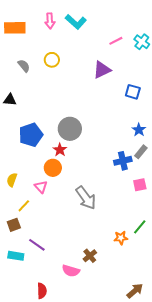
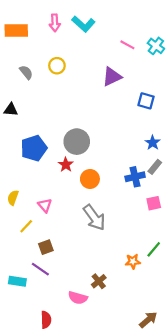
pink line: (116, 41) -> (127, 45), turned 56
orange circle: (53, 168) -> (90, 179), moved
brown square: (14, 225) -> (46, 247), moved

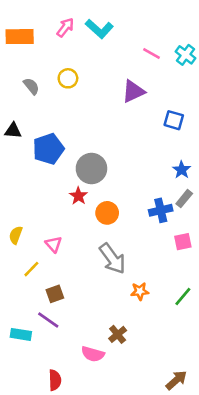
pink arrow: (55, 23) -> (65, 27), turned -140
blue pentagon: (34, 148) -> (48, 149), moved
orange star: (133, 261) -> (140, 291), moved

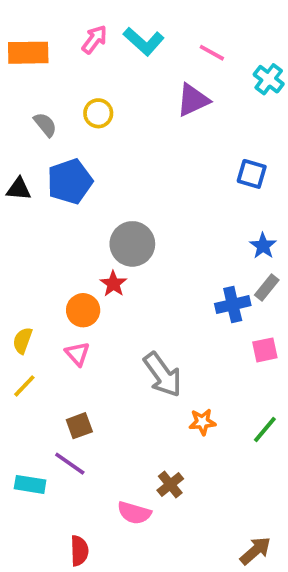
pink line: (152, 54) -> (212, 53), moved
purple triangle: (133, 91) -> (193, 100), moved
blue pentagon: (48, 149) -> (70, 181), moved
orange circle: (107, 213) -> (83, 310), moved
yellow line: (31, 269) -> (24, 386), moved

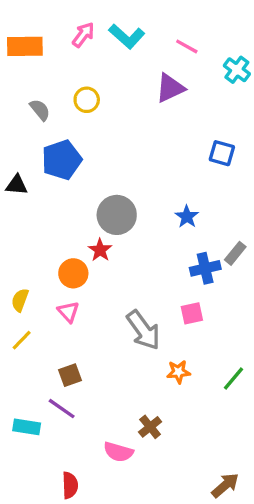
black triangle: (19, 189) -> (17, 185), moved
blue star: (263, 246) -> (187, 217), moved
pink square: (265, 350) -> (192, 313), moved

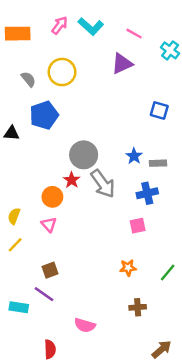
yellow circle: (87, 100) -> (62, 72), size x1.5
gray rectangle: (235, 253) -> (158, 163), moved, turned 49
gray arrow: (143, 330) -> (103, 184), moved
brown cross: (150, 427) -> (138, 307), moved, turned 35

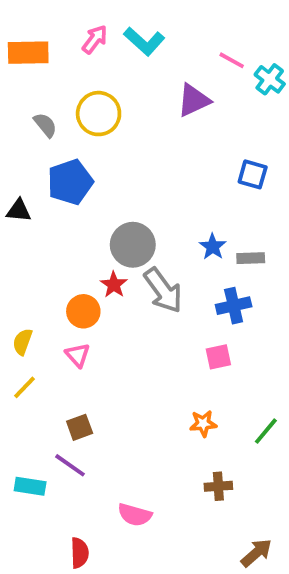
pink line: (134, 34) -> (232, 60), moved

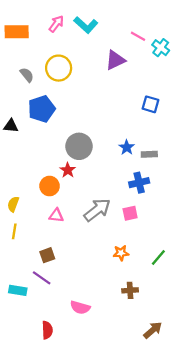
gray arrow: (163, 290) -> (97, 210), moved, turned -92
pink triangle: (78, 355) -> (56, 216), moved, turned -42
yellow line: (24, 387) -> (14, 231), turned -35

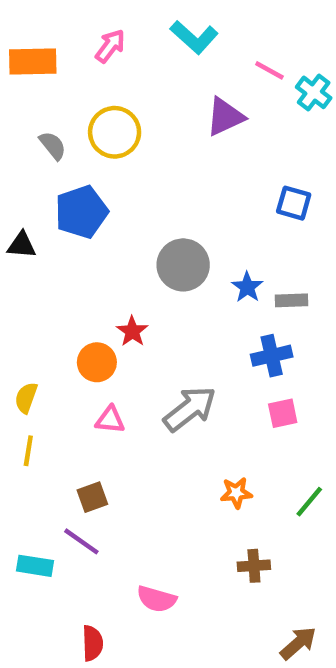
cyan L-shape: (86, 25) -> (194, 37), moved
gray circle: (79, 146) -> (183, 265), moved
pink square: (130, 213) -> (283, 413), moved

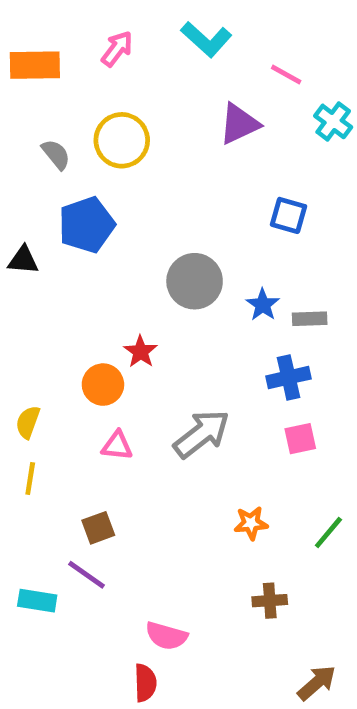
cyan cross: (314, 92) -> (333, 121), moved
blue square: (294, 203) -> (289, 215), moved
red semicircle: (92, 643) -> (145, 683), moved

